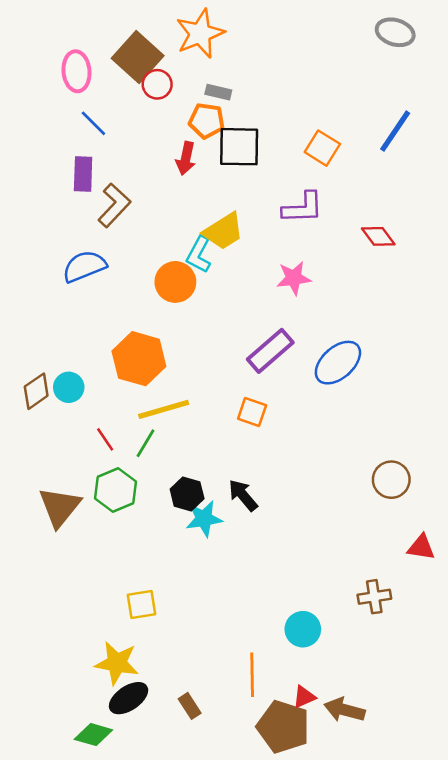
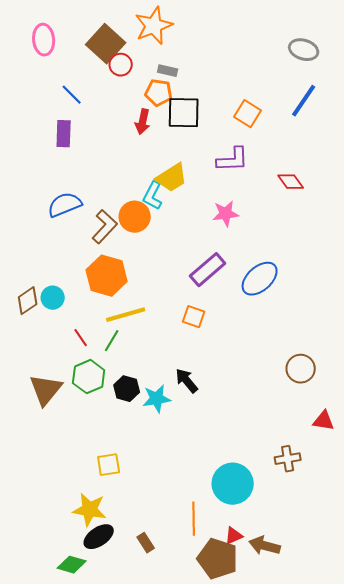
gray ellipse: (395, 32) -> (304, 50), moved
pink ellipse: (77, 71) -> (44, 40), moved
brown L-shape: (114, 205) -> (105, 227), moved
black hexagon: (187, 494) -> (127, 389), moved
cyan circle: (303, 629) -> (233, 484), size x1.5

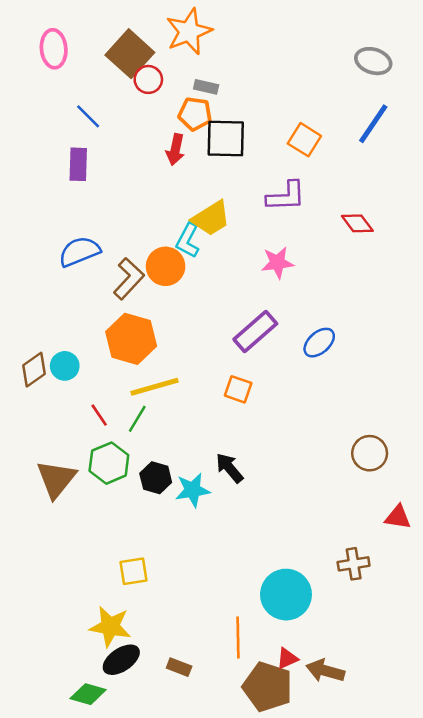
blue ellipse: (260, 279) -> (319, 343), size x0.7
brown rectangle: (146, 543) -> (179, 667), turned -36

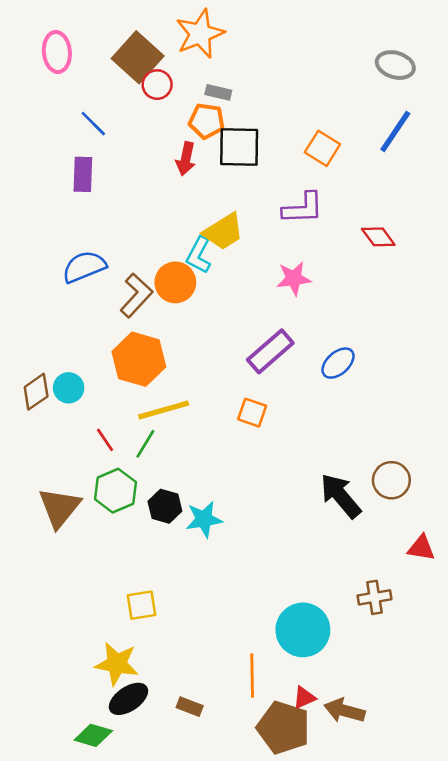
black arrow: (229, 468) -> (341, 496), moved, size x1.4

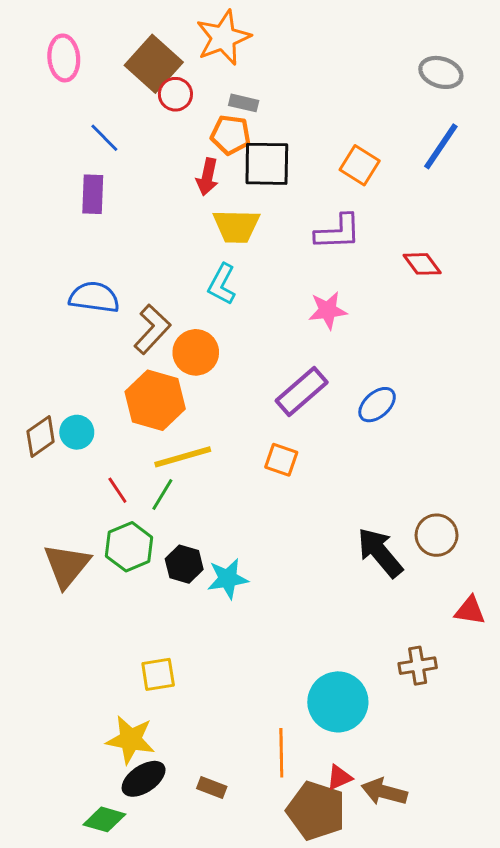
yellow trapezoid: (223, 232) -> (236, 226), moved, turned 33
blue semicircle: (84, 267) -> (94, 297), turned 30
orange circle: (175, 282) -> (196, 352), moved

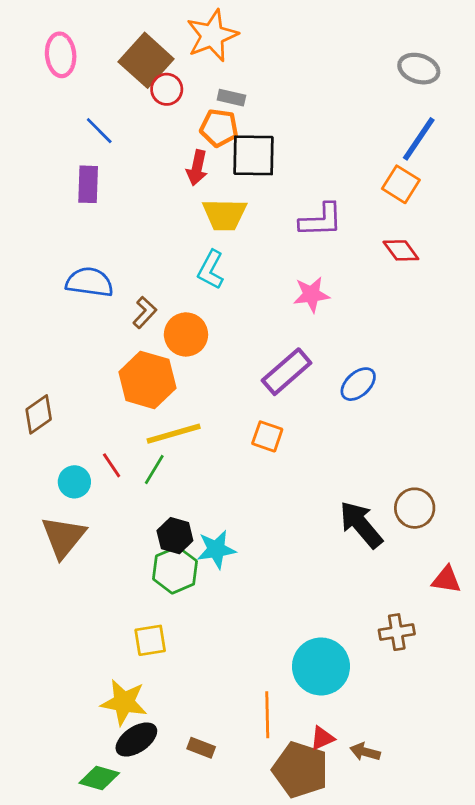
orange square: (360, 165) -> (401, 184), moved
brown L-shape: (152, 329) -> (145, 312), size x0.7
cyan circle: (77, 432) -> (74, 482), moved
green hexagon: (129, 547) -> (175, 570), moved
brown arrow: (384, 792) -> (365, 752), size x0.7

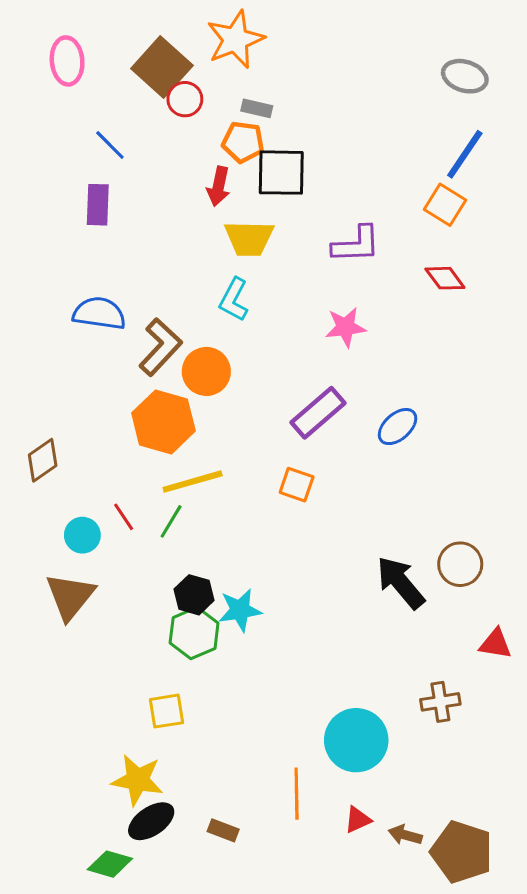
brown L-shape: (145, 312) -> (160, 347), size x1.6
brown pentagon: (300, 770) -> (462, 852), moved

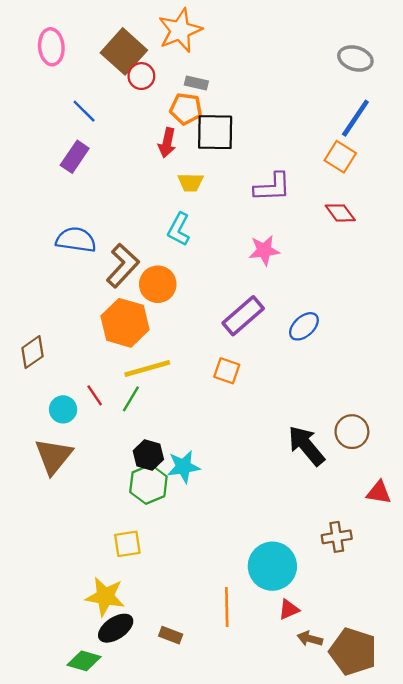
purple rectangle: (98, 205) -> (75, 157), turned 32
yellow trapezoid: (249, 238) -> (191, 182), size x0.7
red triangle: (358, 820) -> (289, 609), moved

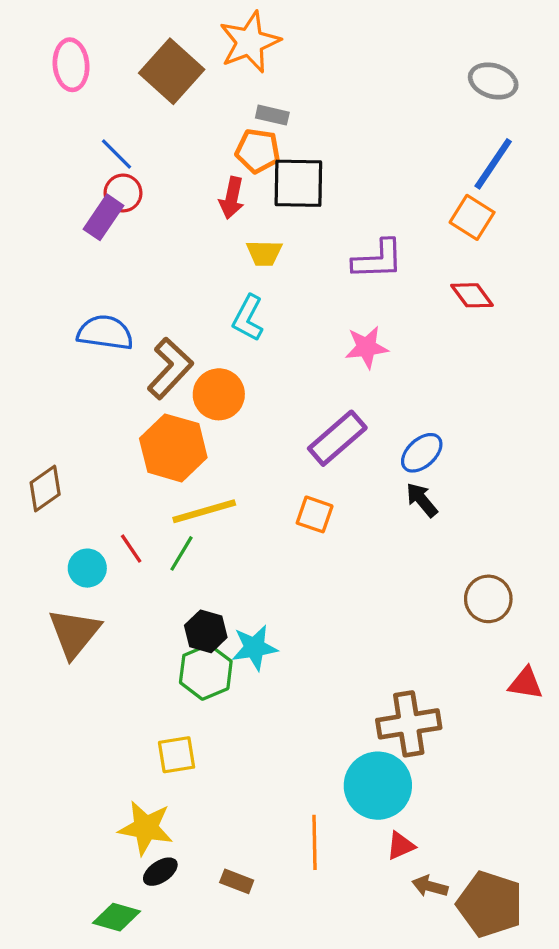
red circle: (141, 76) -> (123, 193), moved
black arrow: (306, 446) -> (422, 500), moved, size x0.6
brown cross: (337, 537) -> (409, 724), moved, size x1.5
black ellipse: (116, 628) -> (160, 872), size x0.7

